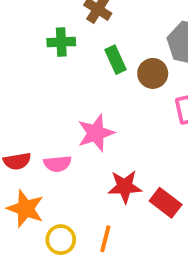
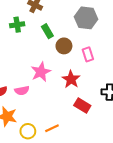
brown circle: (153, 73) -> (64, 46), moved
red star: (125, 187) -> (71, 79), moved, turned -30
orange line: (105, 239) -> (52, 128), turned 56

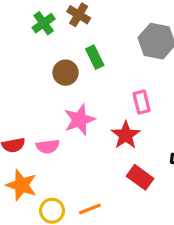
green cross: (17, 25) -> (44, 23), moved, turned -32
brown circle: (64, 46) -> (66, 73), moved
pink rectangle: (88, 54) -> (142, 102), moved

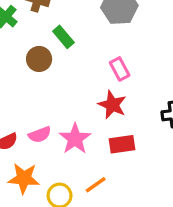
pink star: (79, 120) -> (75, 139), moved
red rectangle: (140, 177) -> (122, 144), moved, turned -30

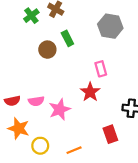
red rectangle: (122, 144) -> (110, 134), moved, turned 66
orange line: (96, 185) -> (74, 150), moved

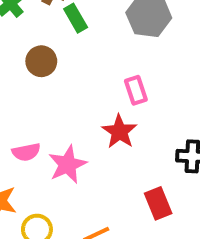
green rectangle: (67, 38) -> (76, 18), moved

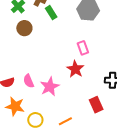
brown circle: (41, 61) -> (24, 28), moved
pink semicircle: (26, 152) -> (29, 81), turned 80

